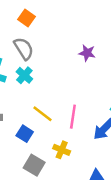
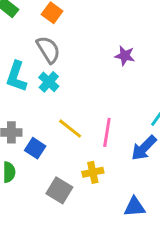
blue square: (25, 134) -> (35, 148), moved
yellow cross: (62, 150) -> (93, 172), turned -35

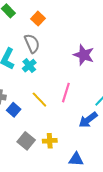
purple star: (125, 56) -> (84, 55), size x1.5
pink line: (107, 132) -> (66, 93), moved
yellow cross: (93, 172) -> (50, 141), moved

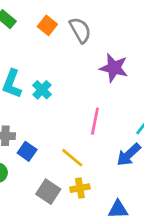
gray semicircle: (32, 43) -> (80, 30), moved
yellow line: (39, 100) -> (72, 158), moved

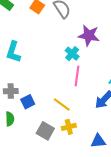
cyan cross: (42, 90) -> (72, 54), moved
blue square: (27, 151) -> (28, 102), turned 32

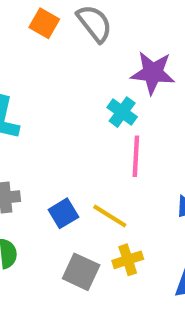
blue square: (28, 102) -> (63, 213), moved

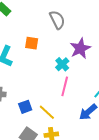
orange square: (44, 23) -> (32, 43), moved, turned -32
purple star: (153, 73) -> (80, 48), turned 30

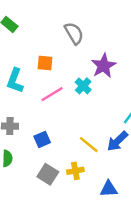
pink line: (65, 86) -> (52, 94), moved, turned 48
yellow line: (47, 112) -> (89, 145), moved

